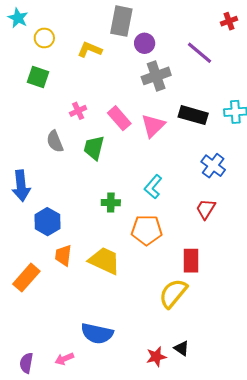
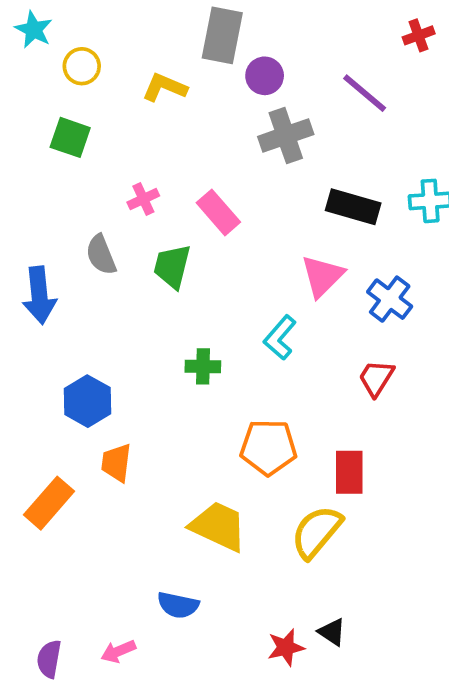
pink triangle: (153, 126) -> (322, 276), moved
blue arrow: (21, 186) -> (39, 295), moved
orange pentagon: (147, 230) -> (268, 447), moved
yellow trapezoid: (104, 261) -> (218, 526), moved
blue semicircle: (97, 333) -> (178, 605), size x0.7

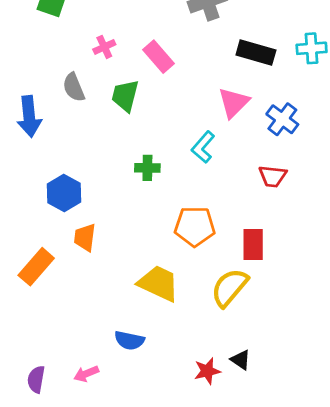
red trapezoid: (376, 378) -> (273, 176), turned -116

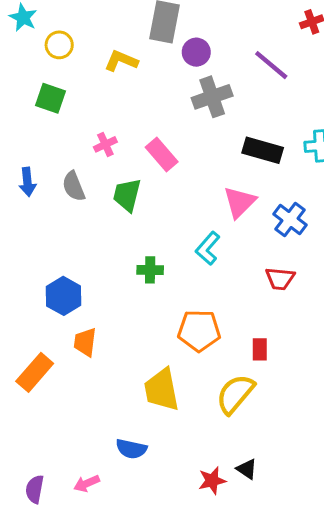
blue arrow: (29, 116) -> (27, 182), moved, size x0.7
red rectangle: (253, 244) -> (260, 349), size x0.7
yellow trapezoid: (159, 283) -> (162, 390), turned -126

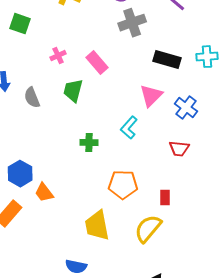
gray semicircle: (74, 186) -> (32, 98), moved
blue hexagon: (64, 296) -> (20, 174), moved
orange trapezoid: (85, 342) -> (44, 193), turned -45

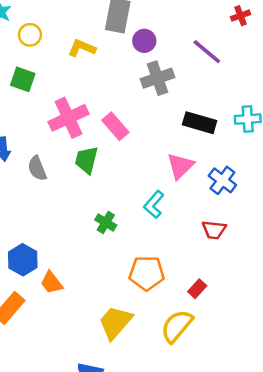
pink cross: (58, 56) -> (68, 118), size x2.0
green cross: (89, 143) -> (106, 223), turned 30
red rectangle: (165, 198) -> (197, 289), turned 42
yellow trapezoid: (97, 226) -> (115, 322), turned 52

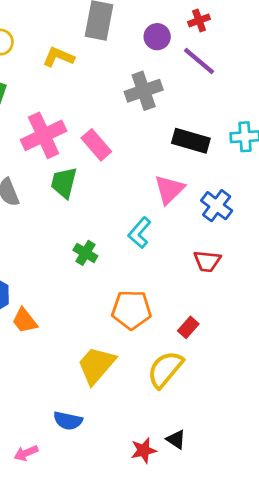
red cross: (241, 16) -> (199, 20), moved
purple circle: (144, 41) -> (157, 37), moved

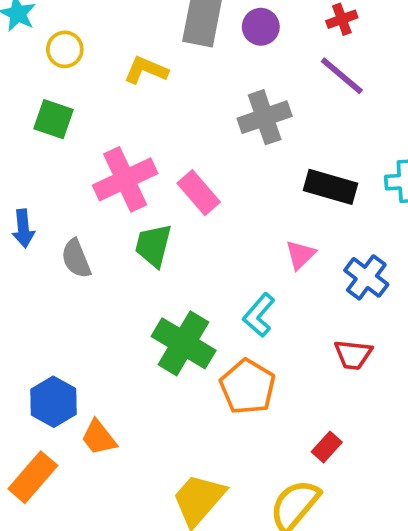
purple circle: (157, 37) -> (261, 27), moved
pink triangle: (169, 189) -> (300, 255), size x0.7
green cross: (85, 253) -> (184, 343), size x1.8
orange pentagon: (131, 310) -> (248, 387), moved, turned 30

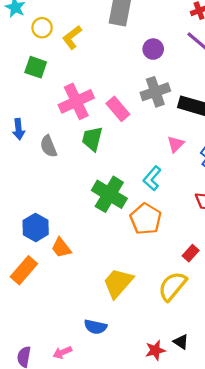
purple circle: (261, 27) -> (153, 49), moved
yellow L-shape: (146, 70) -> (72, 37), moved, turned -60
gray cross: (265, 117) -> (155, 92), moved

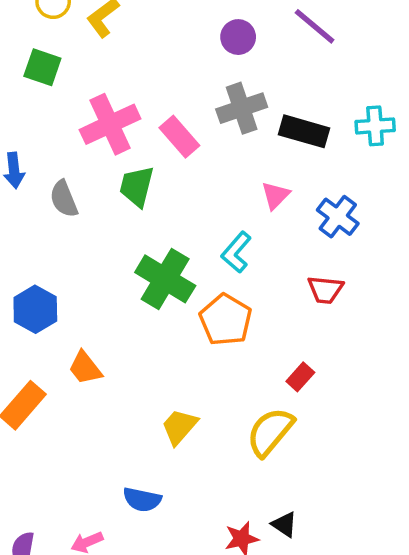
blue hexagon: (36, 227) -> (35, 309), moved
yellow trapezoid: (118, 283) -> (179, 427), size x0.7

